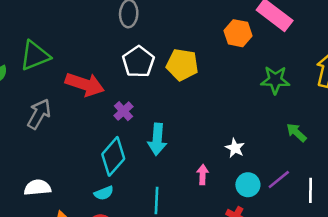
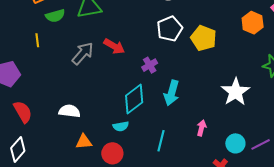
red arrow: (85, 84) -> (114, 46), moved, size x0.7
white star: (235, 148) -> (236, 92), moved, size x1.8

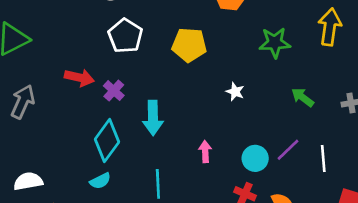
yellow pentagon: (204, 38) -> (189, 45), moved
red arrow: (114, 46) -> (79, 78), moved
white star: (236, 92) -> (235, 92), size x0.5

